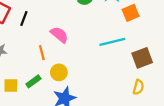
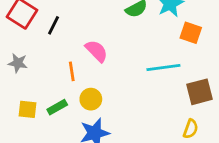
orange square: (131, 13) -> (191, 33), turned 35

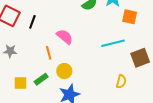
yellow semicircle: (191, 129) -> (121, 81), moved

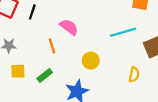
yellow circle: (64, 71) -> (91, 61), moved
yellow square: (21, 83) -> (18, 71), moved

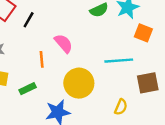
yellow circle: (91, 61) -> (79, 83), size x1.6

